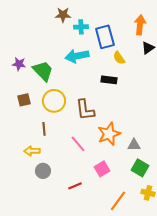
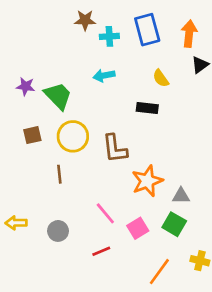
blue rectangle: (105, 37) -> (147, 30), moved
cyan arrow: (77, 56) -> (104, 76), size x0.7
pink line: (78, 144) -> (105, 213), moved
yellow arrow: (32, 151) -> (16, 223), moved
green square: (140, 168) -> (174, 224), moved

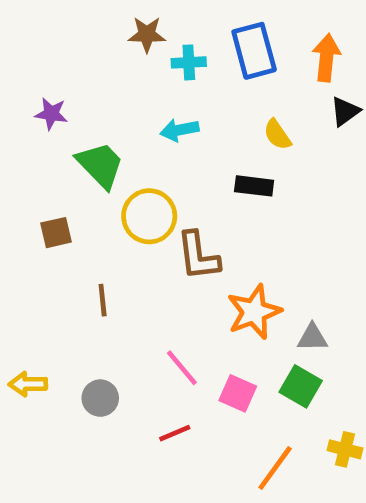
purple star: (26, 86) -> (51, 114), moved
yellow circle: (73, 136) -> (149, 216), moved
pink square: (138, 228) -> (238, 393), turned -35

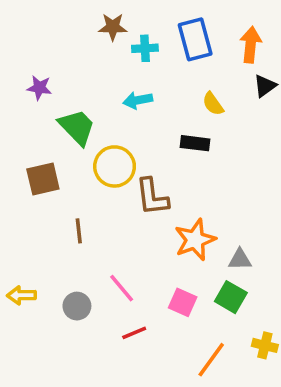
brown square: (56, 233) -> (43, 179), size x1.4
pink line: (182, 368) -> (122, 288), moved

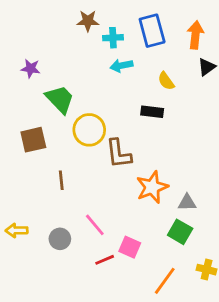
cyan arrow: (138, 100) -> (121, 66), moved
pink square: (183, 302) -> (130, 247), moved

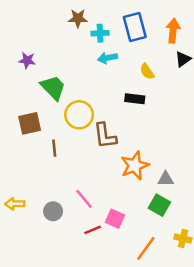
brown line: (61, 180) -> (54, 148), moved

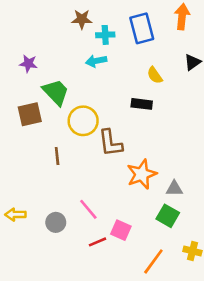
orange arrow: (173, 31) -> (182, 17), moved
cyan arrow: (108, 58) -> (96, 61), moved
brown square: (30, 123) -> (30, 114), moved

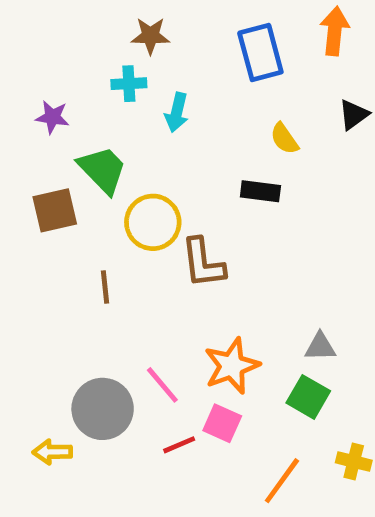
cyan cross: (105, 35) -> (129, 84), moved
cyan arrow: (96, 61) -> (177, 112), turned -66
orange star: (142, 174) -> (232, 366), moved
yellow arrow: (15, 215) -> (52, 452), moved
gray circle: (56, 222) -> (103, 409), size x1.6

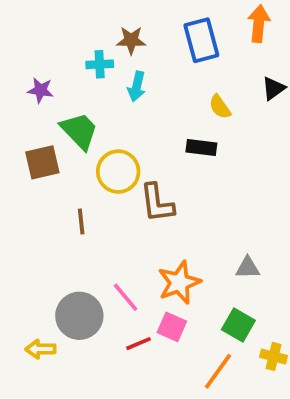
brown star: (150, 36) -> (131, 40), moved
green square: (308, 397) -> (238, 325), moved

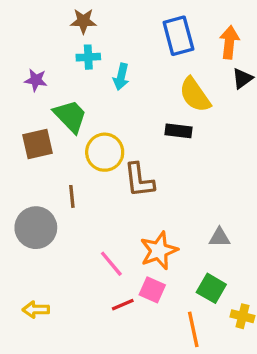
orange arrow: (259, 24) -> (229, 42), moved
brown star: (131, 40) -> (83, 21), moved
yellow semicircle: (220, 107) -> (195, 95), size x1.6
gray circle: (79, 316) -> (36, 228), moved
orange line: (218, 371) -> (193, 329), turned -48

